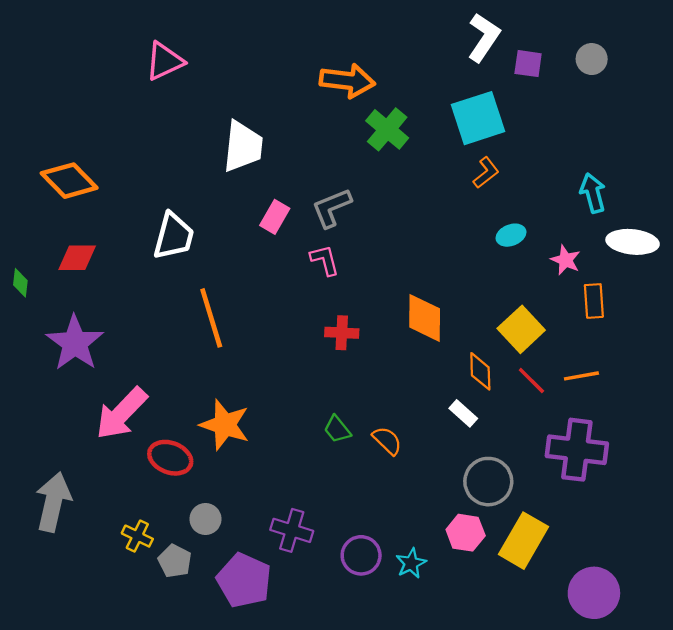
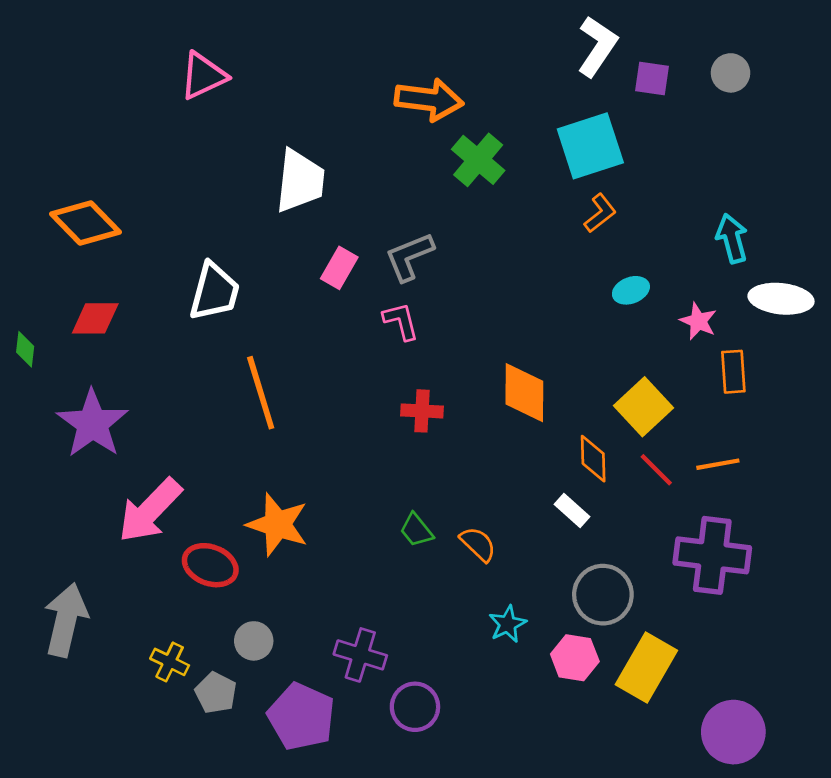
purple circle: (361, 555) -> (415, 707), moved
cyan star: (411, 563) -> (508, 624), moved

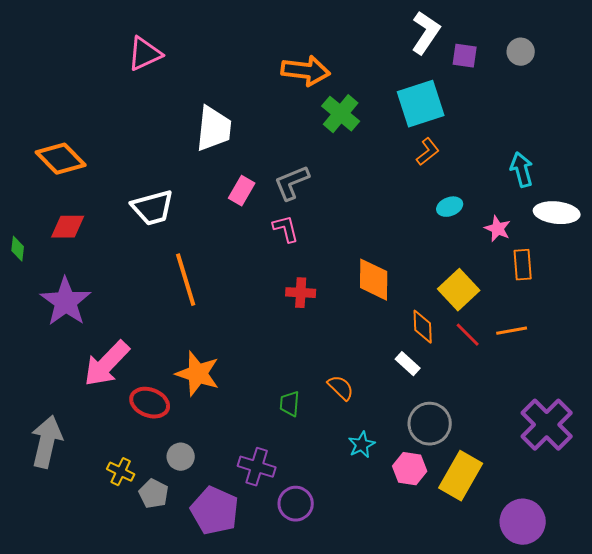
white trapezoid: (214, 292) -> (153, 208), turned 60
green trapezoid: (416, 530) -> (290, 404), moved, turned 44
purple cross: (712, 555) -> (547, 425), moved, turned 38

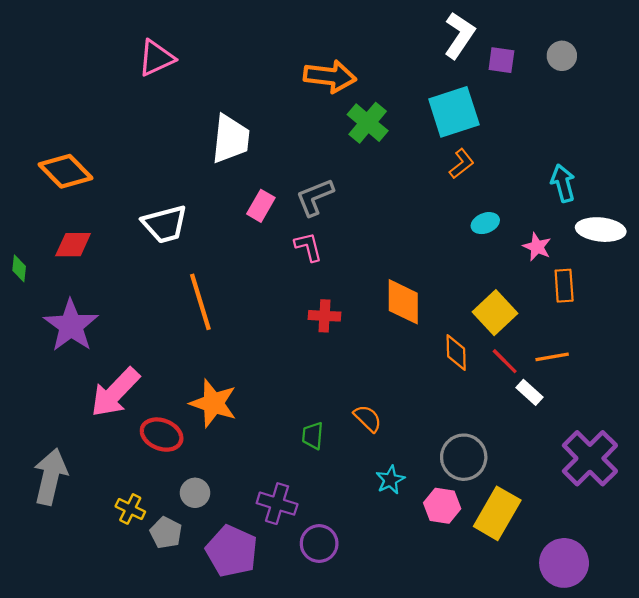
white rectangle: (408, 364) -> (530, 392), moved

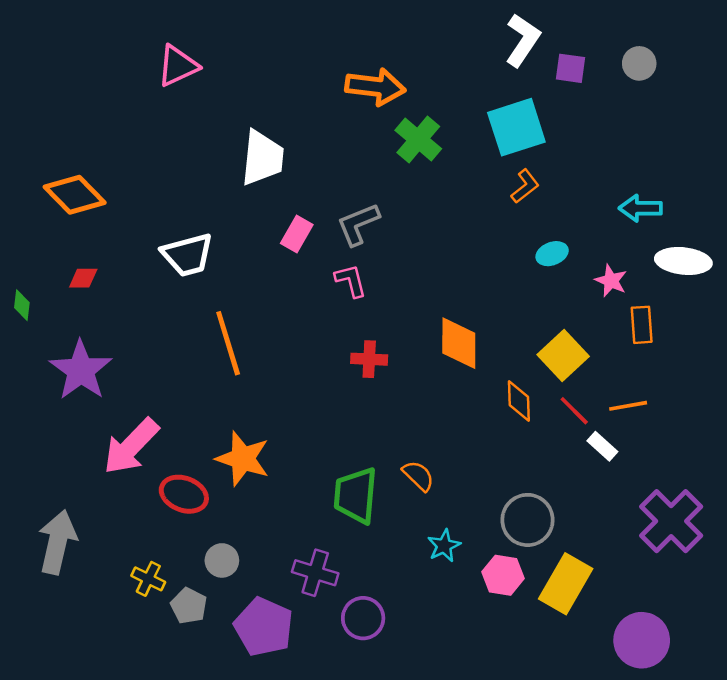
cyan arrow: (563, 183) -> (640, 208), turned -75
red diamond: (73, 245) -> (83, 278), size x0.7
green trapezoid: (313, 436) -> (356, 495), size x1.8

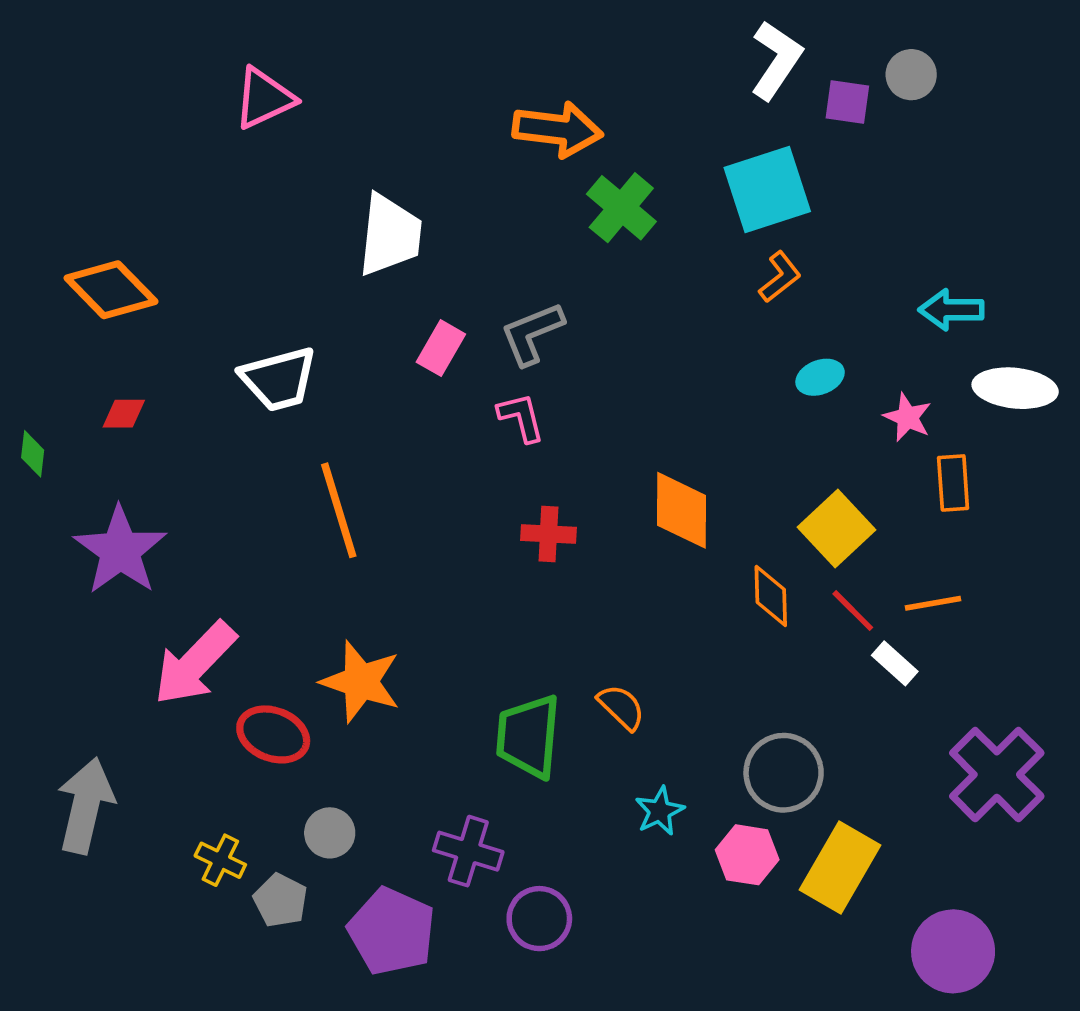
gray circle: (639, 63) -> (911, 75), moved

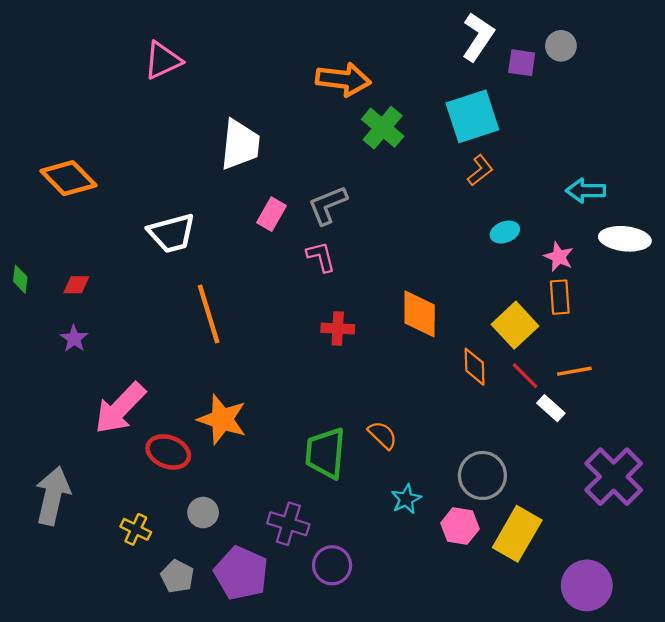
red diamond: (124, 414) -> (76, 285), moved
orange rectangle: (953, 483) -> (560, 297), moved
purple star: (120, 550) -> (74, 339), size x0.5
gray pentagon: (281, 900) -> (177, 576), moved

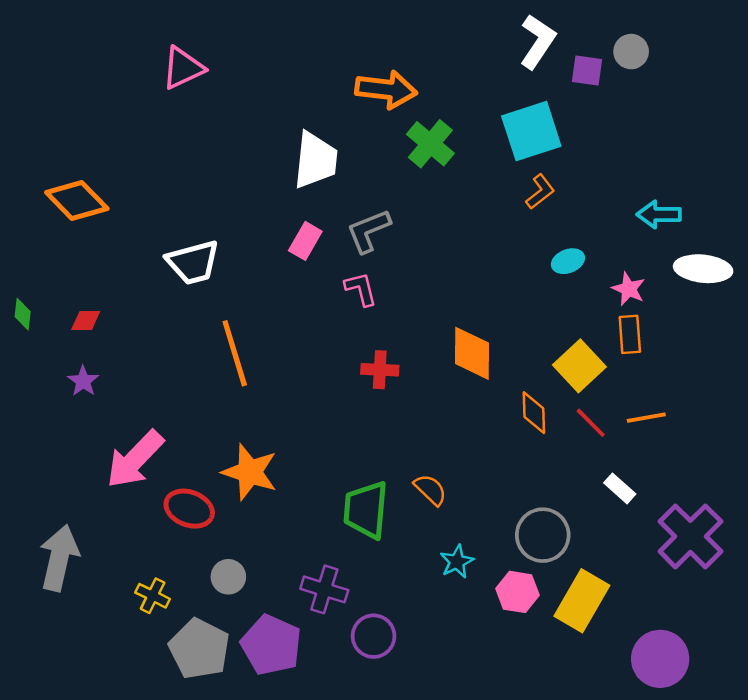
white trapezoid: (240, 145) -> (315, 160), moved
white rectangle: (551, 408) -> (620, 488), moved
gray pentagon: (177, 576) -> (199, 649), size x1.6

